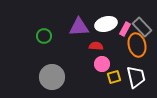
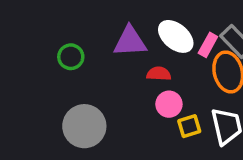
white ellipse: (106, 24) -> (176, 36), turned 55

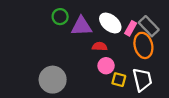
green circle: (71, 57) -> (60, 17), moved
yellow square: (189, 126) -> (119, 80), turned 32

